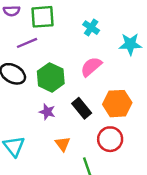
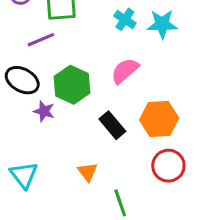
cyan star: (130, 44) -> (162, 24), moved
purple star: (47, 112) -> (44, 111), moved
red circle: (110, 139) -> (168, 166), moved

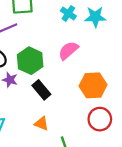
black rectangle: (112, 125) -> (41, 90), moved
orange triangle: (88, 172) -> (41, 124), turned -32

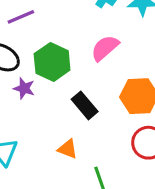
black rectangle: (41, 90) -> (85, 105), moved

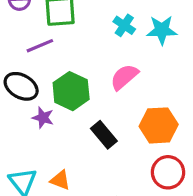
orange triangle: (68, 149) -> (60, 180), moved

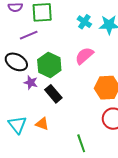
black rectangle: (104, 135) -> (53, 94), moved

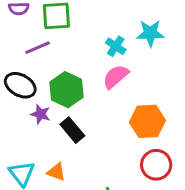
cyan cross: (84, 22) -> (116, 46), moved

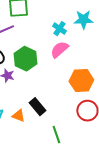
black rectangle: (72, 130) -> (37, 107), moved

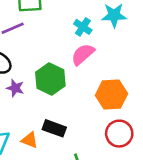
green hexagon: (25, 59) -> (50, 79), moved
black rectangle: (37, 107) -> (54, 128), turned -30

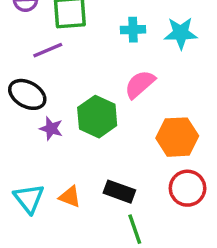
cyan cross: (83, 27) -> (133, 30), moved, turned -36
black rectangle: (54, 128) -> (119, 192), moved

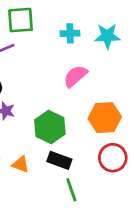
green hexagon: (97, 117) -> (50, 127), moved

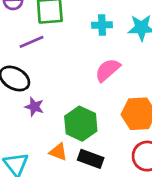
orange triangle: (21, 164) -> (58, 152), moved

